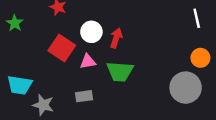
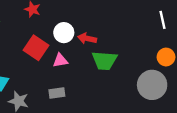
red arrow: (116, 38) -> (87, 38), turned -96
green trapezoid: (120, 71) -> (104, 60), moved

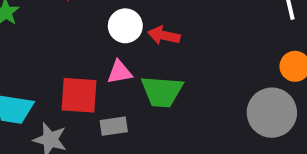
red square: (36, 48) -> (79, 95), moved, turned -30
green trapezoid: (104, 60) -> (162, 91), moved

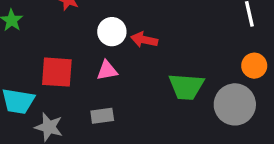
green trapezoid: (162, 91) -> (186, 87), moved
red square: (79, 95) -> (57, 72), moved

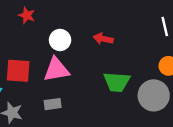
red arrow: (144, 40) -> (103, 39), moved
pink triangle: (107, 70) -> (56, 70), size x1.6

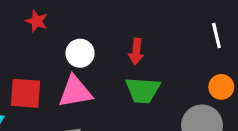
red arrow: (103, 39) -> (136, 52), turned -96
green trapezoid: (117, 82) -> (143, 90), moved

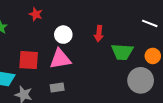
white line: (216, 36) -> (150, 23), turned -56
green trapezoid: (143, 90) -> (122, 52), moved

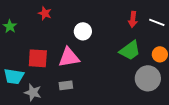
red arrow: (99, 34) -> (133, 19), moved
white circle: (63, 35) -> (83, 31), moved
green trapezoid: (122, 52) -> (130, 50), turned -40

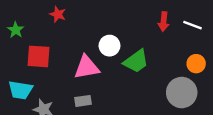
white circle: (83, 31) -> (109, 46), moved
green trapezoid: (130, 50) -> (136, 61), moved
red square: (38, 58) -> (39, 56), moved

